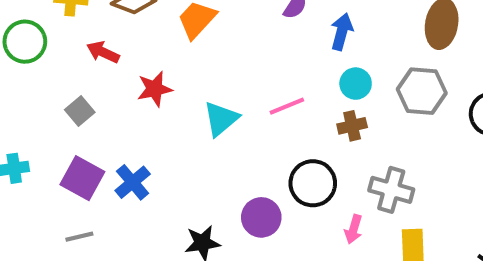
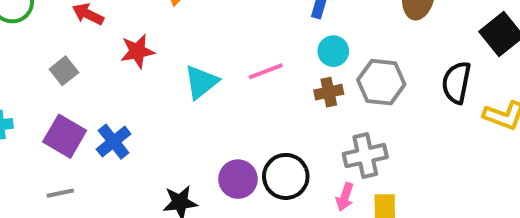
gray hexagon: (422, 91) -> (381, 82), moved
black circle: (313, 183) -> (286, 176), moved
gray cross: (391, 190) -> (365, 156), turned -30
pink arrow: (353, 229) -> (345, 197), moved

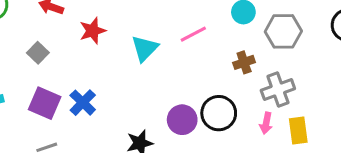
brown cross: (329, 92) -> (244, 62), moved

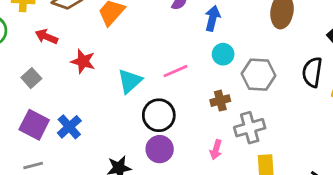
red star: (93, 31) -> (83, 61), turned 30
black circle: (219, 113) -> (159, 115), moved
pink arrow: (266, 123) -> (216, 150), moved

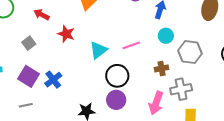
pink arrow: (216, 150) -> (156, 103), size x1.6

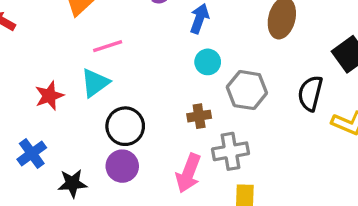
red star: (66, 34) -> (49, 96), moved, turned 30
pink line: (131, 45) -> (108, 46), moved
blue cross: (53, 80) -> (32, 153), moved

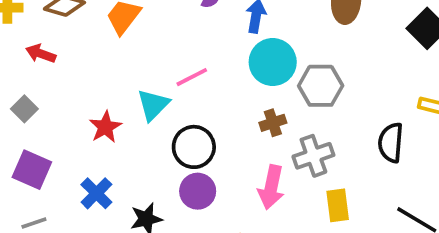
pink line: (108, 46) -> (192, 77), moved
cyan circle: (208, 62) -> (273, 62), size x1.6
black semicircle: (310, 93) -> (391, 143), moved

